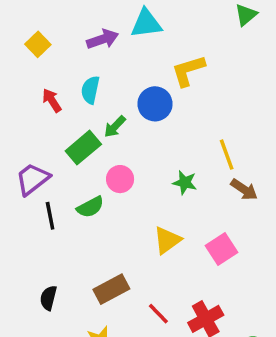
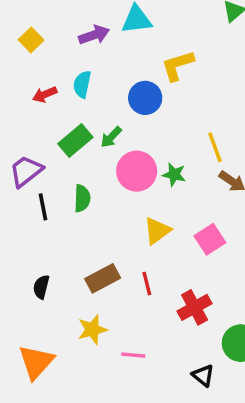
red arrow: (52, 100) -> (45, 94), turned -80
green arrow: (115, 127) -> (111, 137), moved
pink circle: (120, 179) -> (137, 171), moved, size x1.5
green semicircle: (90, 207) -> (82, 198), turned -60
red line: (158, 314) -> (147, 284), moved, turned 30

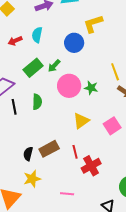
black semicircle: (41, 287) -> (28, 154), moved
red cross: (195, 307) -> (91, 166), moved
yellow star: (92, 330) -> (32, 179), moved

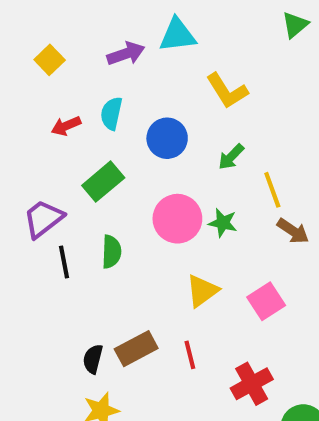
yellow L-shape: (93, 24) -> (227, 91), turned -105
blue circle: (74, 43) -> (167, 138), moved
green arrow: (54, 66) -> (231, 157), moved
red cross: (91, 166) -> (252, 384), moved

